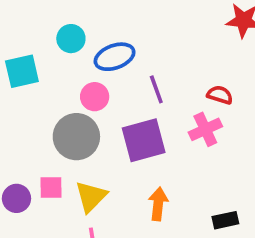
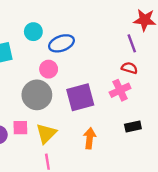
purple line: (156, 89) -> (132, 43), moved
black rectangle: (225, 220) -> (133, 127), moved

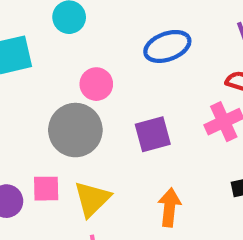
blue ellipse: (61, 43) -> (167, 46), moved
purple square: (80, 97) -> (153, 134), size x0.7

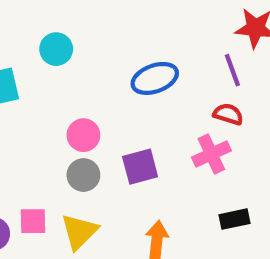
pink circle: (96, 84) -> (83, 135), moved
gray circle: (75, 130) -> (83, 175), moved, size x0.6

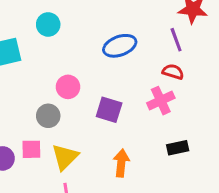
purple square: (140, 167) -> (109, 110), turned 32
gray circle: (83, 175) -> (48, 116), moved

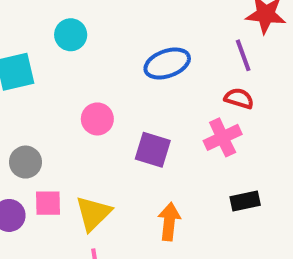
gray circle: (48, 116) -> (25, 162), moved

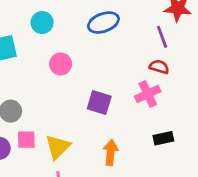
blue ellipse: (167, 64) -> (103, 23), moved
pink circle: (97, 119) -> (61, 64), moved

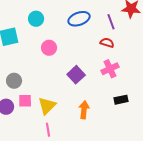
purple line: (162, 37) -> (111, 22), moved
red semicircle: (159, 67) -> (107, 43), moved
purple square: (99, 103) -> (76, 75), turned 30

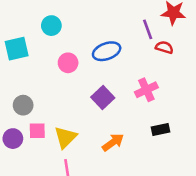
blue ellipse: (79, 19) -> (107, 51), moved
red semicircle: (107, 43) -> (164, 47), moved
orange arrow: (84, 110) -> (113, 142), turned 48

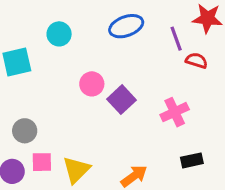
blue ellipse: (107, 51) -> (126, 26), moved
pink circle: (68, 63) -> (92, 84), moved
purple square: (103, 97) -> (121, 100), moved

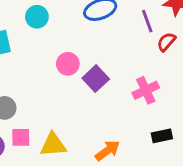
red semicircle: (196, 60) -> (166, 42), turned -66
yellow triangle: (76, 170) -> (53, 145), turned 40

